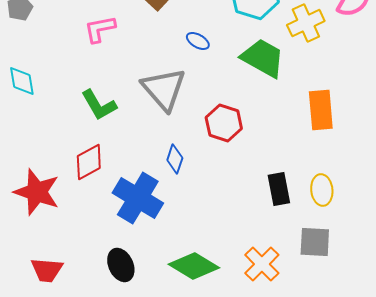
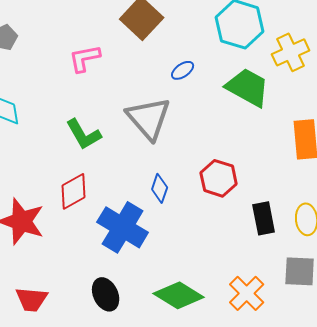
blue ellipse: (198, 41) -> (183, 70), turned -65
red hexagon: (224, 123) -> (219, 178), moved

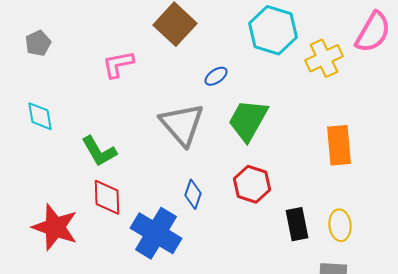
green trapezoid: (248, 87) -> (248, 120), moved, turned -90
green L-shape: (84, 134) -> (99, 151), moved
red diamond: (74, 191) -> (107, 197), turned -63

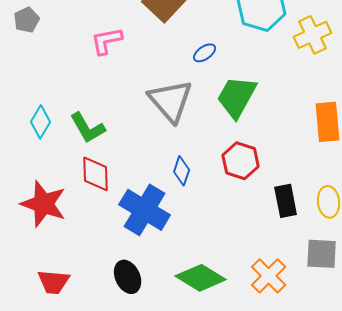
cyan diamond: (40, 116) -> (41, 122), moved, turned 40

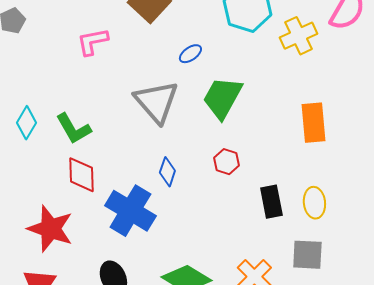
red hexagon: (241, 161) -> (226, 162), size x0.7
red star: (44, 204) -> (50, 229), moved

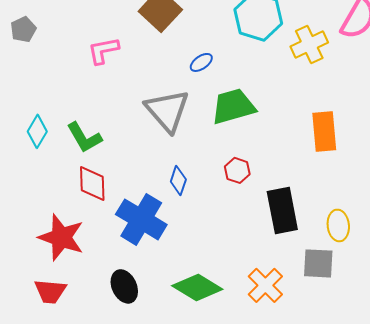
green trapezoid: (222, 98) -> (233, 106), turned 45
black rectangle: (271, 202) -> (282, 210), size x1.4
yellow ellipse: (314, 203) -> (338, 225), moved

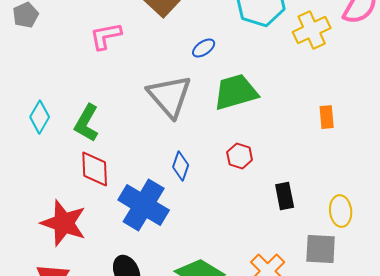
orange rectangle: (324, 131) -> (327, 117), size x0.6
green L-shape: (84, 137) -> (87, 123), turned 60
black rectangle: (282, 210) -> (285, 196), size x0.6

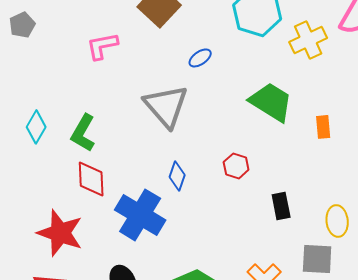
green trapezoid: (236, 92) -> (271, 102), moved, turned 48

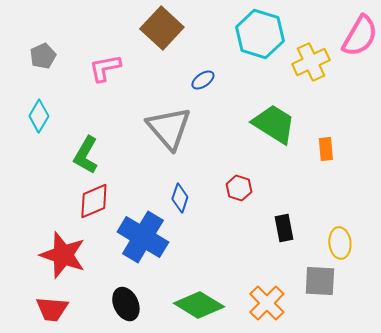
gray pentagon: (22, 25) -> (43, 56), moved
cyan diamond: (36, 127) -> (39, 116), moved
red diamond: (91, 179) -> (94, 201), turned 69

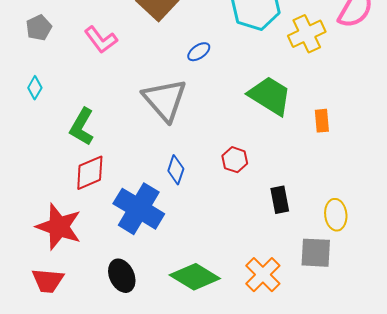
pink L-shape: (105, 68) -> (101, 40), turned -116
cyan diamond: (39, 116) -> (35, 88), size x0.7

